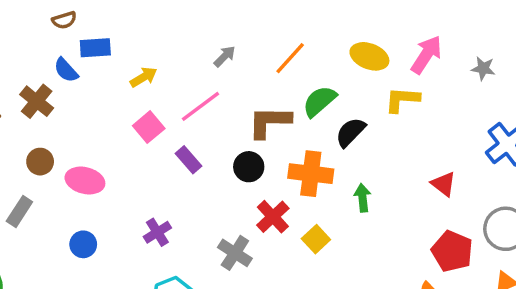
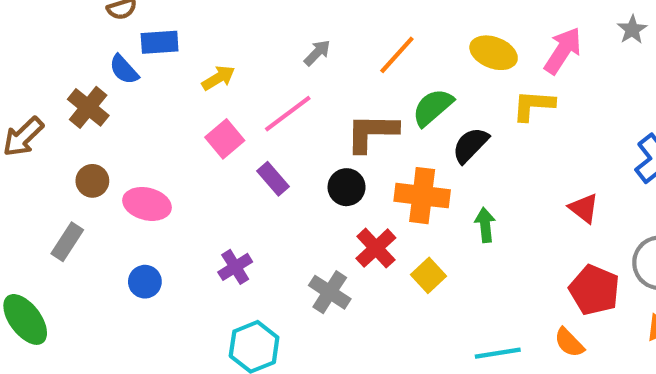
gray star: (483, 68) -> (632, 30), moved, turned 30

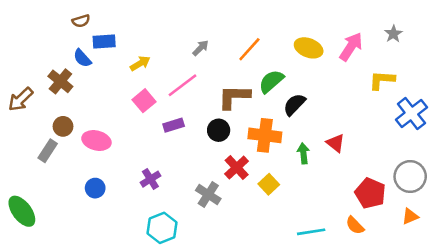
yellow L-shape: (533, 105) -> (382, 80), moved
purple rectangle: (273, 179) -> (174, 125), turned -66
red triangle: (584, 208) -> (336, 143), moved
gray rectangle: (67, 242) -> (48, 151), moved

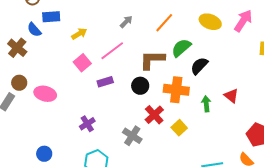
blue circle: (95, 188) -> (44, 154), moved

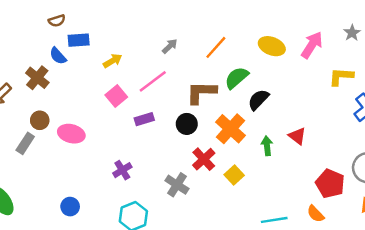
orange cross: (176, 90) -> (230, 129), turned 35

